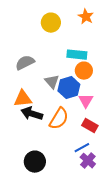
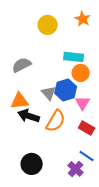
gray triangle: (52, 82) -> (49, 93), moved
blue line: (82, 148) -> (87, 156), moved, turned 63
purple cross: (88, 161) -> (76, 169), moved

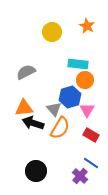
gray triangle: (49, 93) -> (54, 109), moved

